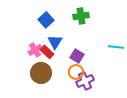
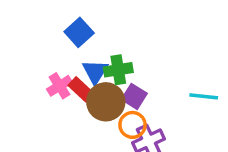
green cross: (81, 16) -> (118, 70), moved
cyan line: (116, 47) -> (204, 96), moved
brown circle: (41, 73) -> (106, 102), moved

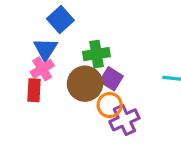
blue triangle: (95, 72) -> (45, 49), moved
red rectangle: (81, 89) -> (34, 90), moved, turned 50

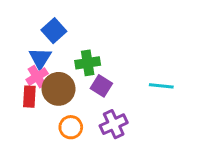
brown circle: (85, 84) -> (59, 89), moved
orange circle: (110, 105) -> (71, 127), moved

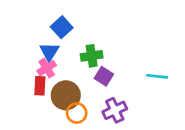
brown circle: (59, 89) -> (66, 95), moved

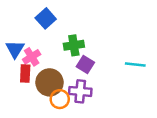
blue triangle: (49, 52) -> (15, 49), moved
purple cross: (115, 110) -> (80, 91), moved, turned 30

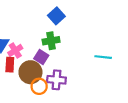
blue square: (46, 18) -> (56, 16), moved
purple square: (85, 65) -> (41, 57), moved

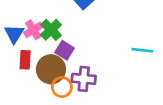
green cross: (51, 41) -> (51, 30), moved, turned -35
pink cross: (15, 51) -> (33, 30), moved

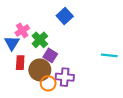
pink cross: (33, 30) -> (22, 31), moved

